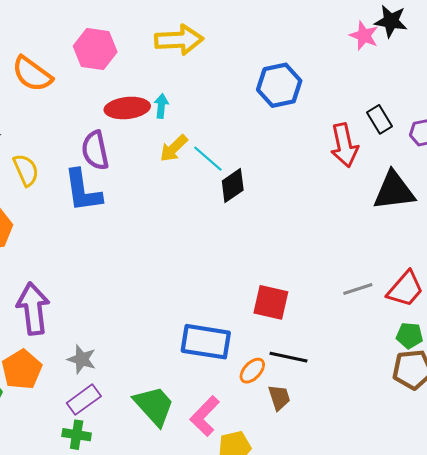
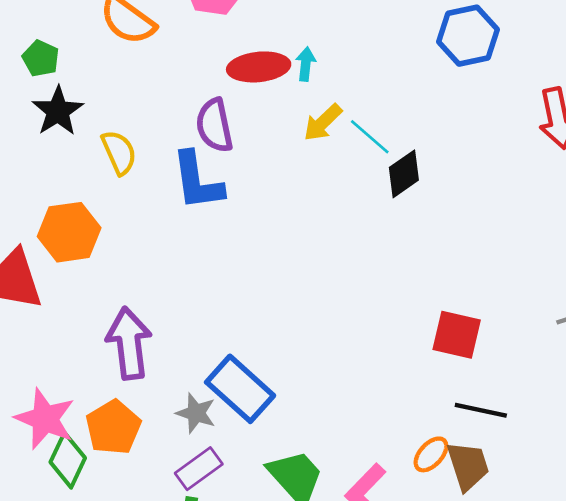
blue rectangle: (206, 342) -> (240, 389), moved, turned 33
orange ellipse: (252, 371) -> (431, 454), moved
brown trapezoid: (279, 397) -> (468, 466), size x1.4

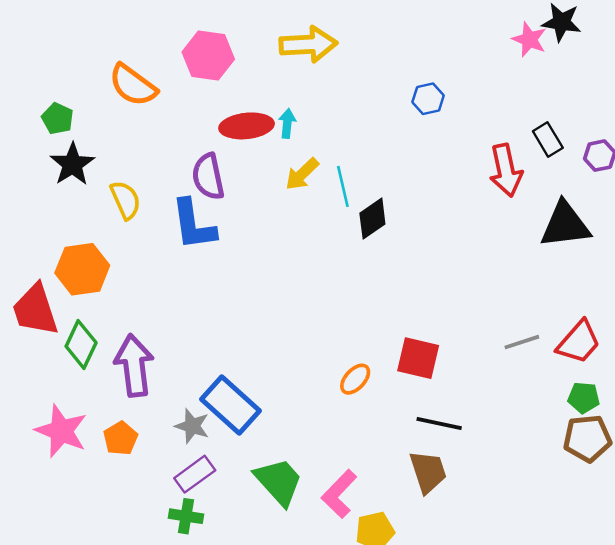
blue hexagon: (468, 36) -> (428, 99), size x0.6
cyan line: (370, 137) -> (343, 186), turned 36
orange pentagon: (113, 427) -> (121, 438), size x0.7
orange ellipse: (431, 454) -> (355, 379), moved
green diamond: (68, 460) -> (81, 345), moved

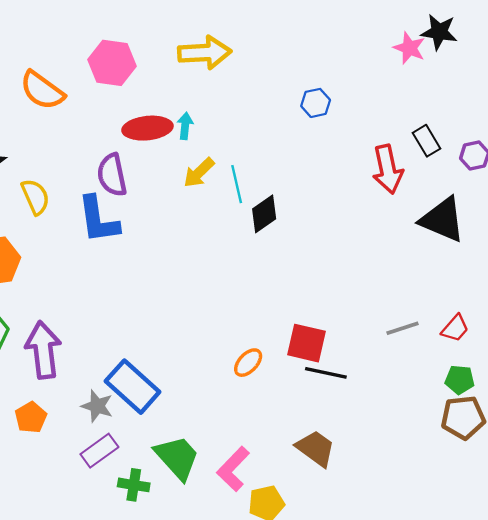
black triangle: (565, 225) -> (443, 220), turned 30
red trapezoid: (579, 342) -> (455, 328), size x0.7
black line: (439, 424) -> (326, 373), moved
brown trapezoid: (428, 472) -> (316, 448), turned -36
green cross: (186, 516) -> (134, 485), moved

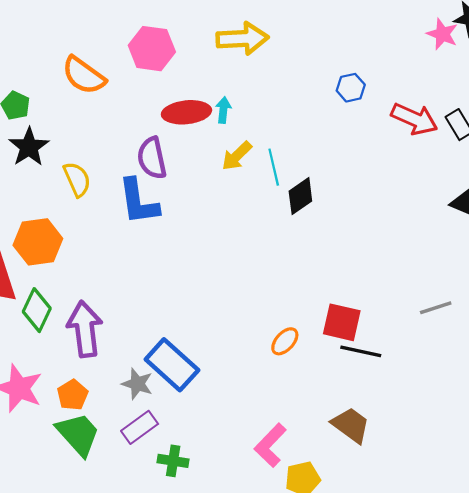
red arrow: (388, 169) -> (414, 119), moved, turned -54
green trapezoid: (177, 457) -> (78, 434), moved

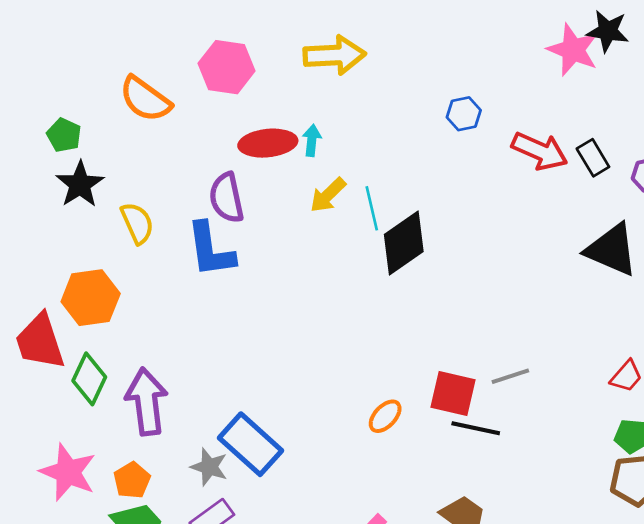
pink star: (442, 34) -> (573, 50), size x1.4
black diamond: (300, 196) -> (404, 243), size x1.4
gray line: (436, 308) -> (510, 376), moved

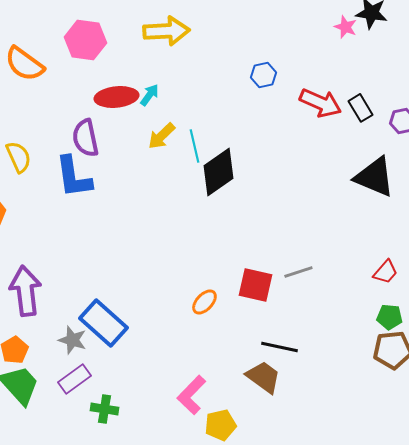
pink star: (573, 50) -> (345, 27), size x0.6
cyan arrow: (312, 140) -> (149, 95), turned 30
black line: (476, 428) -> (279, 347), moved

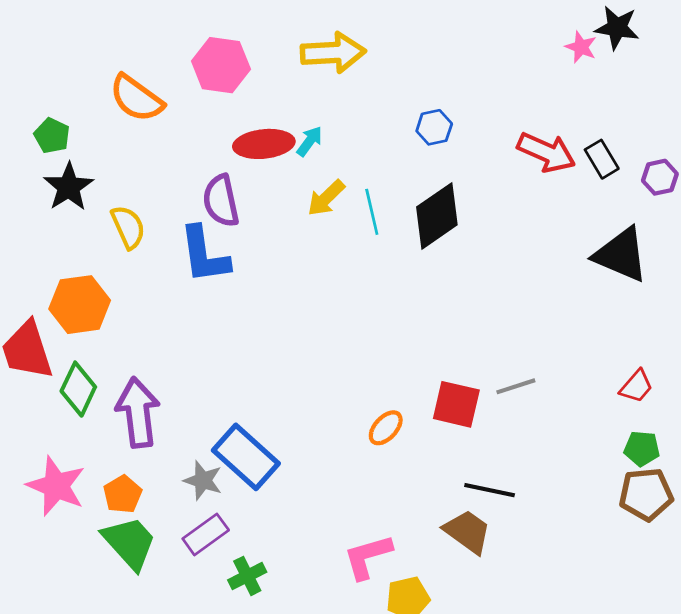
blue hexagon: (263, 75) -> (434, 127), moved
black diamond: (218, 172) -> (437, 216), moved
pink L-shape: (191, 395) -> (368, 557), turned 30
green cross: (104, 409) -> (247, 576), turned -36

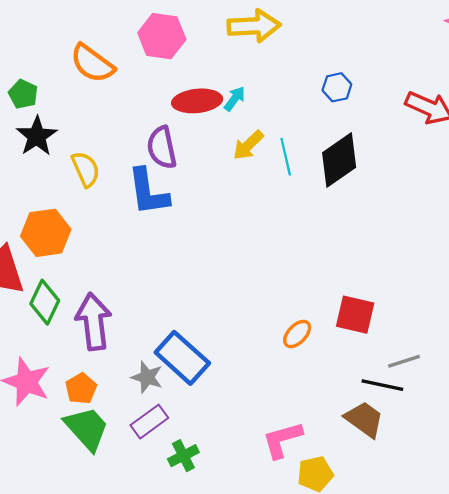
gray line: (516, 386) -> (404, 361), moved

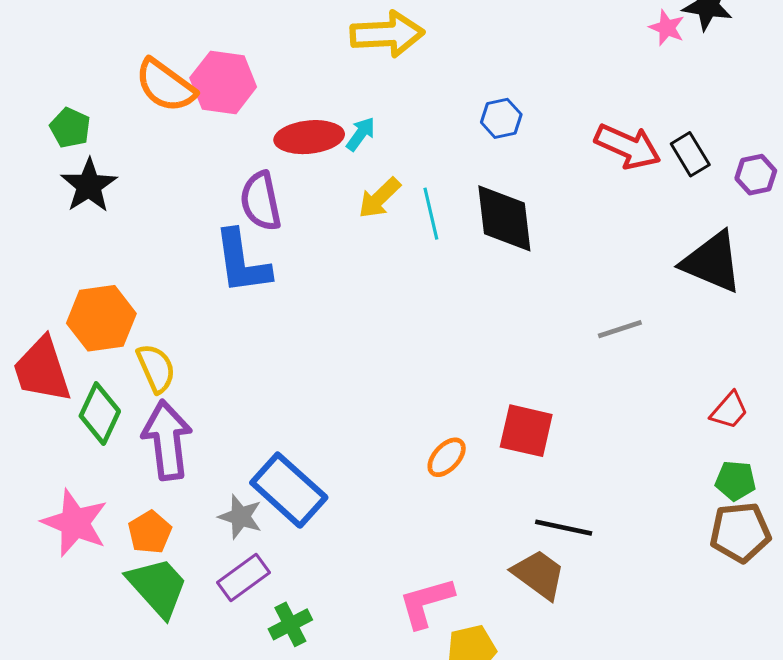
pink hexagon: (162, 36) -> (223, 82), moved
black diamond: (339, 160) -> (504, 218), turned -62
yellow semicircle: (86, 169) -> (156, 368), moved
gray line: (404, 361) -> (620, 329), moved

